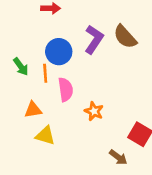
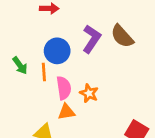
orange triangle: (33, 110) -> (66, 112), moved
orange star: (94, 111) -> (89, 93), moved

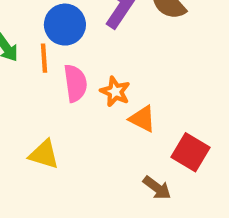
orange triangle: (66, 112) -> (142, 119), moved, turned 36

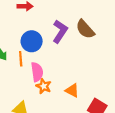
orange star: (115, 92) -> (44, 86), moved

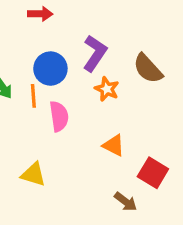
brown semicircle: (85, 29) -> (148, 69), moved
orange star: (44, 86) -> (107, 89), moved

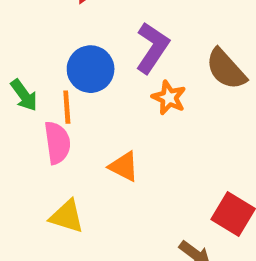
pink semicircle: (59, 116) -> (57, 143), moved
orange triangle: (114, 145) -> (124, 166), moved

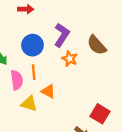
orange line: (67, 107) -> (34, 72), moved
yellow triangle: (67, 216) -> (29, 104), moved

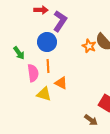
purple L-shape: (62, 35) -> (60, 21), moved
orange star: (70, 59) -> (89, 46), moved

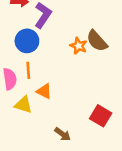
brown arrow: (91, 120) -> (63, 134), moved

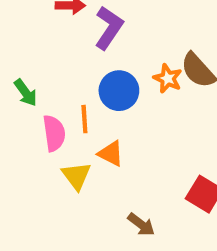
blue circle: (27, 41) -> (119, 91), moved
yellow triangle: (23, 105) -> (76, 176), turned 36

